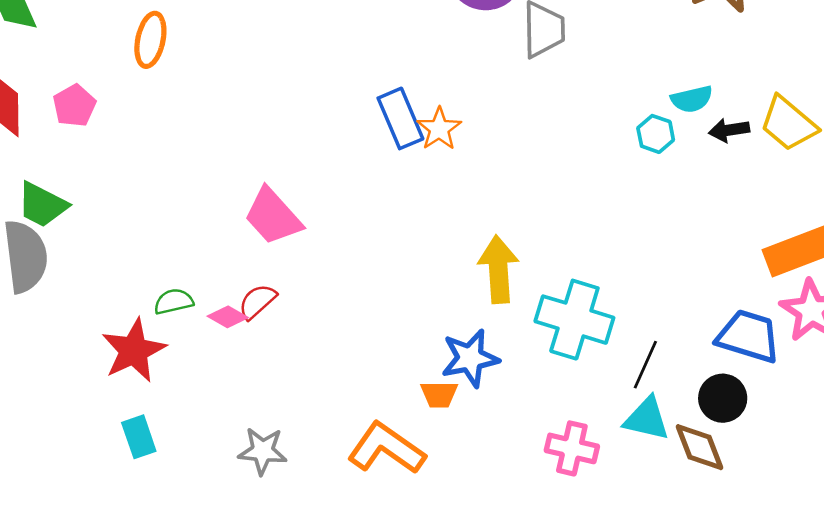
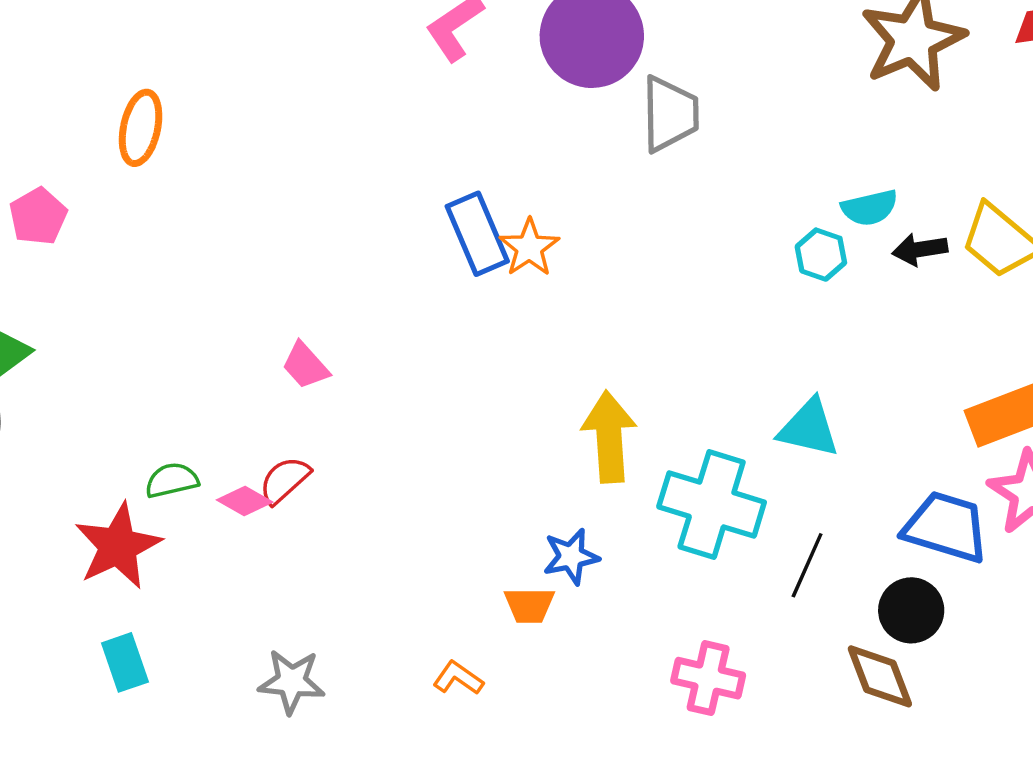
pink trapezoid: (273, 216) -> (305, 366), size x0.6
blue star: (470, 358) -> (571, 557), size x0.7
cyan triangle: (647, 419) -> (809, 428), moved
orange L-shape: (386, 448) -> (458, 678), size x0.5

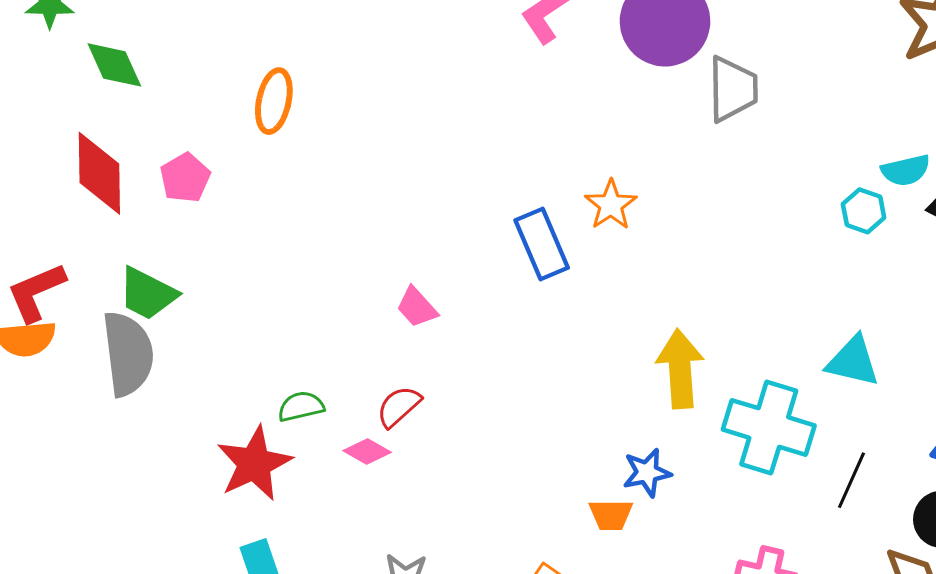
blue rectangle: (477, 234) -> (542, 244), moved
pink diamond: (245, 501) -> (367, 452), moved

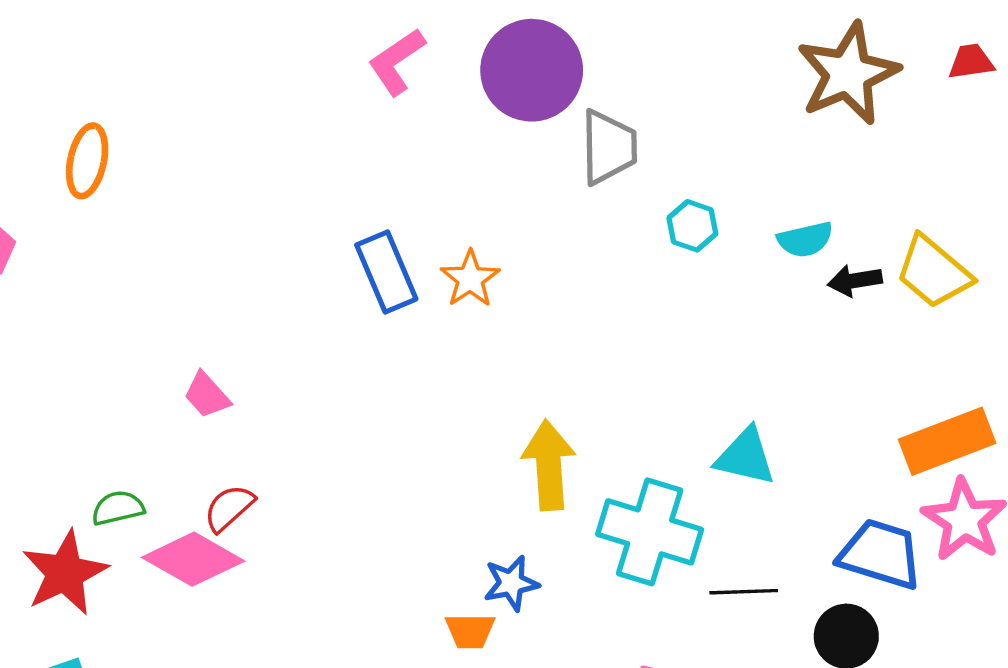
cyan hexagon: (864, 211) -> (692, 226), moved
blue rectangle: (542, 244) -> (386, 272), moved
pink trapezoid: (417, 307) -> (207, 395), moved
pink diamond: (367, 452) -> (193, 559), size x1.8
black line: (852, 480) -> (744, 592), turned 64

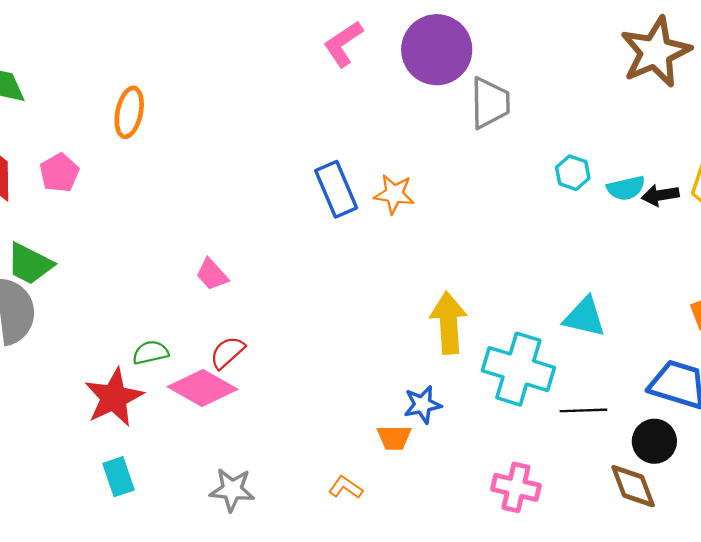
cyan hexagon: (692, 226) -> (573, 173), moved
cyan semicircle: (805, 239) -> (626, 188), moved
orange star: (470, 279) -> (394, 194), turned -30

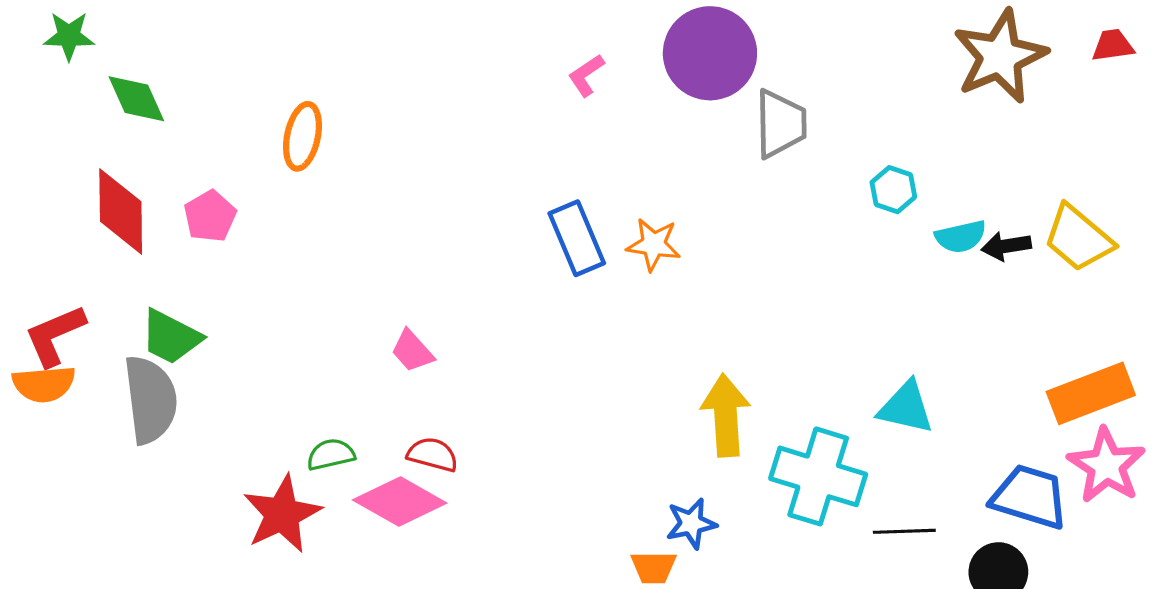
pink L-shape: (343, 44) -> (586, 75), moved, size x0.7
cyan hexagon: (573, 173) -> (893, 190), moved
red semicircle: (227, 353) -> (433, 454), turned 57

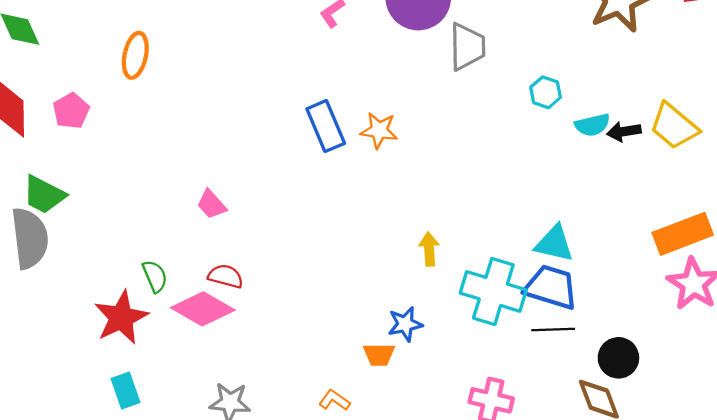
yellow arrow: (726, 415) -> (429, 249), size x0.6
green semicircle: (331, 454) -> (155, 276), turned 80
blue trapezoid: (1030, 497) -> (551, 287), moved

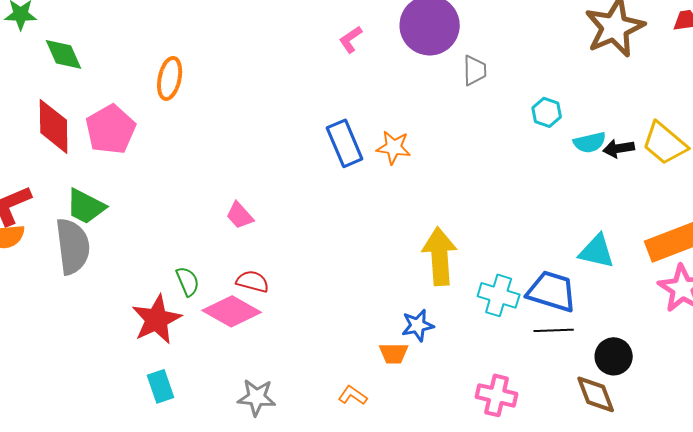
gray trapezoid: (467, 47) -> (475, 70), size x0.7
pink pentagon: (71, 111) -> (111, 129), size x1.5
cyan triangle: (554, 244) -> (597, 251), moved
yellow arrow: (429, 249) -> (440, 256), size x1.8
cyan cross: (493, 291) -> (499, 295), size x0.7

